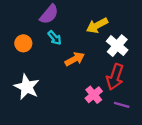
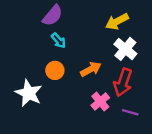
yellow arrow: (97, 25) -> (117, 21), moved
orange circle: (23, 43) -> (55, 70), moved
orange arrow: (75, 59) -> (91, 69), moved

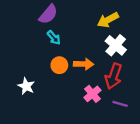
orange arrow: (91, 69) -> (84, 64), turned 30
orange circle: (55, 70) -> (59, 65), moved
white star: (29, 93) -> (26, 86), size x0.7

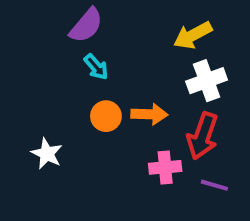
white cross: (116, 45) -> (207, 81), turned 30
pink cross: (92, 94) -> (165, 167), turned 35

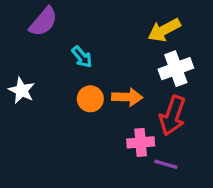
purple semicircle: (86, 25) -> (43, 22), moved
white star: (47, 154) -> (22, 90), moved
purple line: (214, 185) -> (166, 164), moved

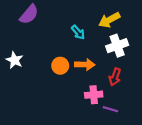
cyan arrow: (82, 57) -> (78, 32), moved
red arrow: (172, 116) -> (115, 77), size x0.7

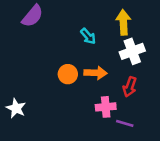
yellow arrow: (109, 20) -> (123, 22), turned 115
white star: (14, 60) -> (16, 108), moved

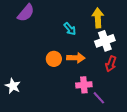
red arrow: (130, 87) -> (111, 64), moved
purple line: (125, 123) -> (99, 98), turned 32

